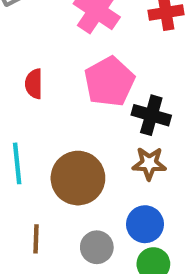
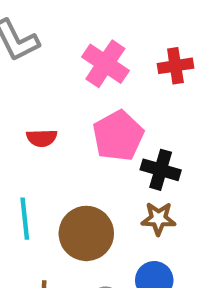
red semicircle: (34, 84) -> (42, 138), turned -92

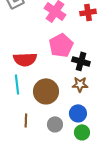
red semicircle: (42, 138) -> (25, 59), moved, size x1.6

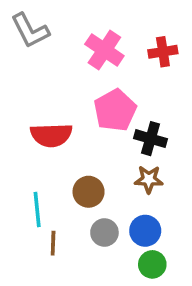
cyan line: (17, 84) -> (37, 209), moved
brown circle: (46, 91) -> (89, 192), size x0.7
gray circle: (55, 124) -> (104, 233), moved

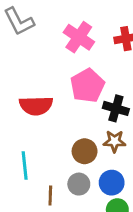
brown circle: (89, 192) -> (85, 151), moved
brown line: (53, 243) -> (50, 195), moved

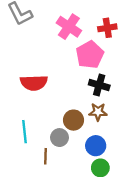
pink pentagon: (87, 86) -> (90, 55), moved
gray circle: (79, 184) -> (59, 138), moved

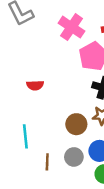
red semicircle: (34, 83) -> (35, 85), size x0.6
gray circle: (59, 138) -> (74, 157), moved

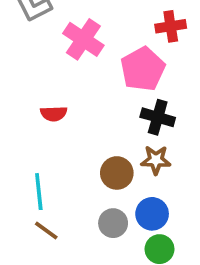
pink cross: (71, 27) -> (83, 39), moved
brown line: (47, 162) -> (46, 231), moved, turned -56

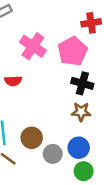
pink cross: (83, 39) -> (33, 46), moved
brown circle: (117, 173) -> (32, 138), moved

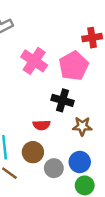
red semicircle: (13, 81) -> (42, 125), moved
black cross: (82, 83) -> (62, 100), moved

